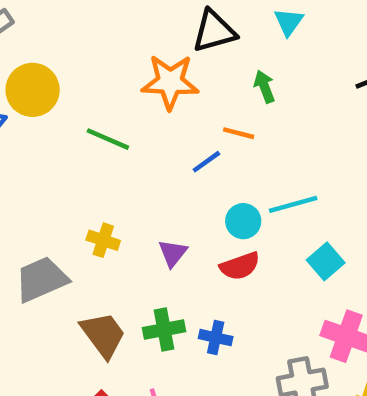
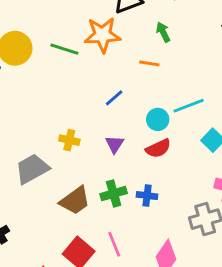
green line: (108, 139) -> (64, 49), moved
blue line: (206, 162) -> (114, 98), moved
brown trapezoid: (103, 335) -> (75, 201), turned 96

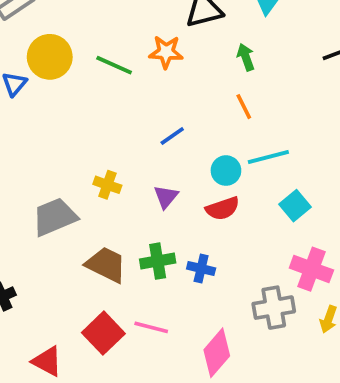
orange star: (102, 35) -> (166, 52), size x0.7
orange line: (149, 63) -> (244, 107), moved, turned 48
brown trapezoid: (75, 201) -> (106, 265), turned -124
pink line: (114, 244) -> (151, 327), turned -60

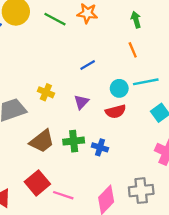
brown trapezoid: (106, 265) -> (42, 141), turned 112
gray cross: (274, 308) -> (141, 191), moved
pink line: (151, 327) -> (63, 195), moved

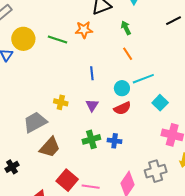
blue line: (88, 65) -> (92, 73), turned -56
brown trapezoid: (42, 141) -> (50, 147), moved

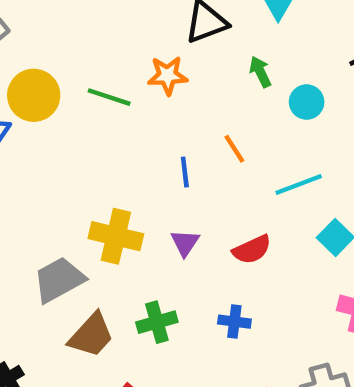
orange line: (128, 54) -> (234, 149), moved
cyan circle: (122, 88) -> (307, 102), moved
yellow cross: (61, 102) -> (116, 236), size x1.6
green cross: (91, 139) -> (157, 322), moved

